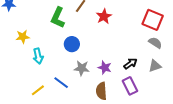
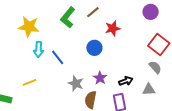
yellow star: (23, 37) -> (29, 27), size x1.5
blue circle: (72, 44) -> (94, 48), moved
gray star: (82, 68) -> (76, 83), moved
blue line: (61, 83) -> (58, 57), moved

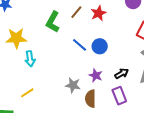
red star: (113, 28) -> (98, 13), moved
blue circle: (94, 48) -> (100, 46), moved
blue line: (58, 57) -> (80, 45), moved

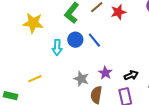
blue circle: (100, 46) -> (75, 40), moved
cyan arrow: (30, 59) -> (57, 47), moved

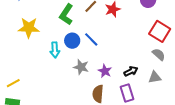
yellow line: (35, 79) -> (13, 83), moved
gray star: (81, 79) -> (81, 67), moved

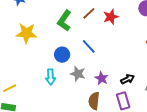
blue circle: (72, 41) -> (62, 55), moved
cyan arrow: (55, 50) -> (51, 77), moved

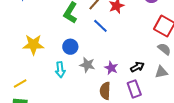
yellow star: (26, 33) -> (33, 45), moved
blue line: (89, 46) -> (100, 26), moved

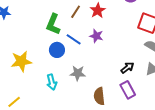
blue line: (100, 26) -> (74, 39), moved
blue circle: (70, 47) -> (57, 50), moved
purple star: (111, 68) -> (96, 36), moved

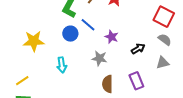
purple star: (96, 36) -> (112, 37), moved
black arrow: (127, 68) -> (138, 49), moved
gray star: (78, 73) -> (99, 58), moved

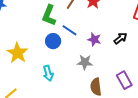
yellow star: (34, 41) -> (17, 53), turned -30
black arrow: (138, 49) -> (120, 38), moved

